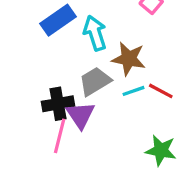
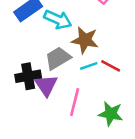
cyan arrow: (95, 33) -> (58, 19), turned 132
pink line: (60, 136) -> (75, 102), moved

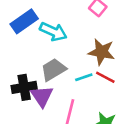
brown star: (85, 40) -> (102, 52), moved

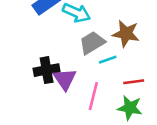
gray trapezoid: (53, 70) -> (92, 43), moved
red line: (105, 77) -> (134, 82), moved, turned -36

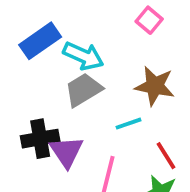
gray trapezoid: (92, 43) -> (83, 90), moved
red line: (134, 82) -> (166, 156), turned 66

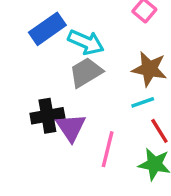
cyan line: (128, 124) -> (143, 102), moved

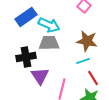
gray trapezoid: (86, 72) -> (49, 43), turned 30
black cross: (47, 116) -> (26, 57), moved

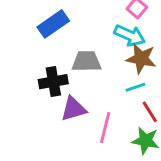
cyan arrow: (49, 25) -> (130, 35), moved
purple triangle: (40, 76) -> (73, 109), turned 48

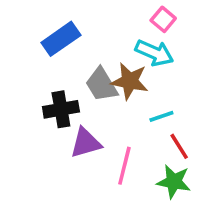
brown star: (141, 59) -> (130, 81), moved
gray trapezoid: (86, 61) -> (101, 85), turned -120

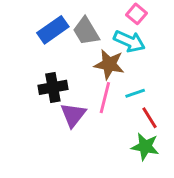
gray trapezoid: (101, 85) -> (86, 31), moved
purple triangle: (86, 143) -> (73, 115), turned -36
pink line: (124, 166) -> (105, 98), moved

